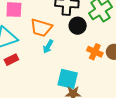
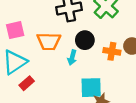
black circle: (78, 26) -> (85, 40), moved
cyan arrow: (48, 47) -> (72, 57), moved

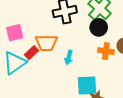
black circle: (85, 40) -> (99, 27), moved
red rectangle: (27, 83) -> (31, 53), moved

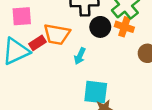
black circle: (99, 27) -> (100, 27), moved
orange cross: (106, 51) -> (124, 27), moved

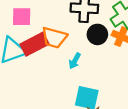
red rectangle: (38, 43) -> (35, 44), size x1.6

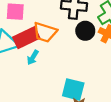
cyan arrow: (75, 61) -> (33, 57), moved

